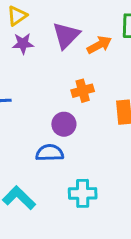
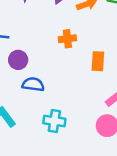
purple circle: (64, 124) -> (18, 60), moved

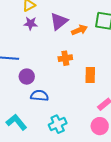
cyan cross: (54, 121) -> (58, 124), turned -30

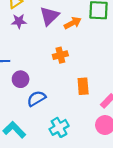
orange rectangle: (90, 75) -> (83, 86), moved
blue semicircle: (39, 96) -> (36, 98), turned -30

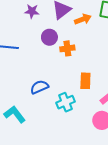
purple circle: (21, 79) -> (49, 37), moved
cyan cross: (59, 127) -> (65, 102), moved

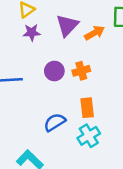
purple circle: (49, 37) -> (54, 71), moved
orange rectangle: (85, 81) -> (87, 108), moved

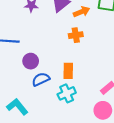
purple circle: (54, 71) -> (31, 61), moved
orange cross: (81, 71) -> (76, 35), moved

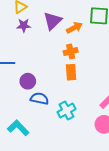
orange rectangle: (68, 71) -> (71, 72), moved
blue semicircle: (41, 79) -> (39, 99), turned 42

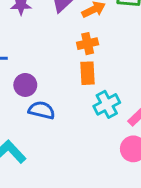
cyan cross: (67, 111) -> (107, 104), moved

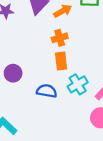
blue semicircle: (42, 110) -> (47, 91), moved

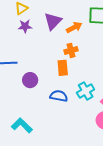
orange rectangle: (61, 61) -> (63, 68), moved

